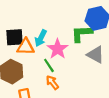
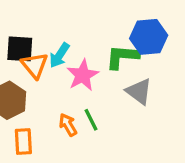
orange triangle: (26, 47) -> (35, 65), turned 42
green line: (49, 65) -> (91, 120), moved

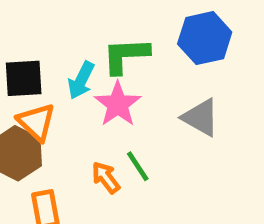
green L-shape: (122, 57) -> (126, 55), moved
orange triangle: (35, 65) -> (36, 122), moved

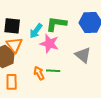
pink star: (118, 104) -> (49, 44), turned -30
green line: (138, 166) -> (53, 71), turned -64

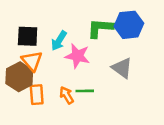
green L-shape: (56, 24) -> (100, 28), moved
orange rectangle: (12, 82) -> (37, 95), moved

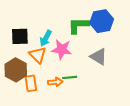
orange triangle: (32, 61) -> (38, 55), moved
orange arrow: (67, 95) -> (55, 82), turned 120

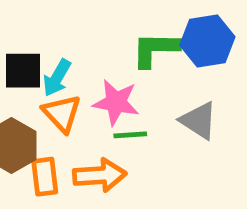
cyan arrow: (46, 38) -> (57, 78), moved
green line: (70, 77) -> (130, 135), moved
orange arrow: (55, 82) -> (100, 175), size x1.5

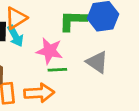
cyan arrow: (57, 78) -> (15, 36), turned -60
orange triangle: (62, 113) -> (16, 18), moved, turned 40

